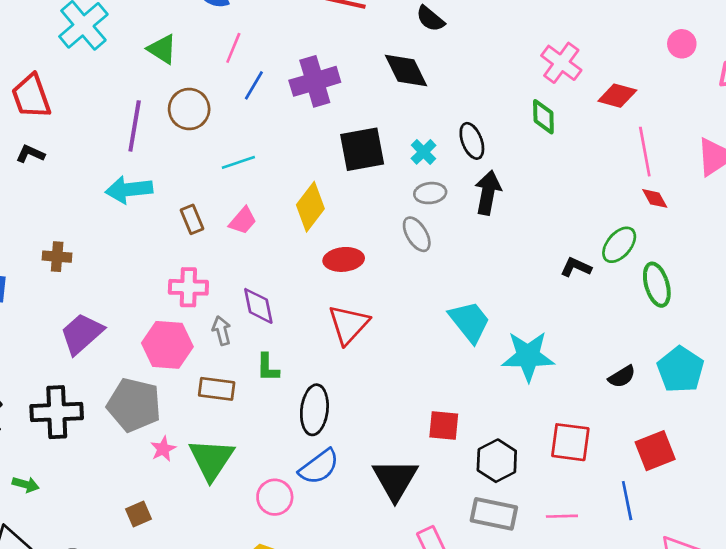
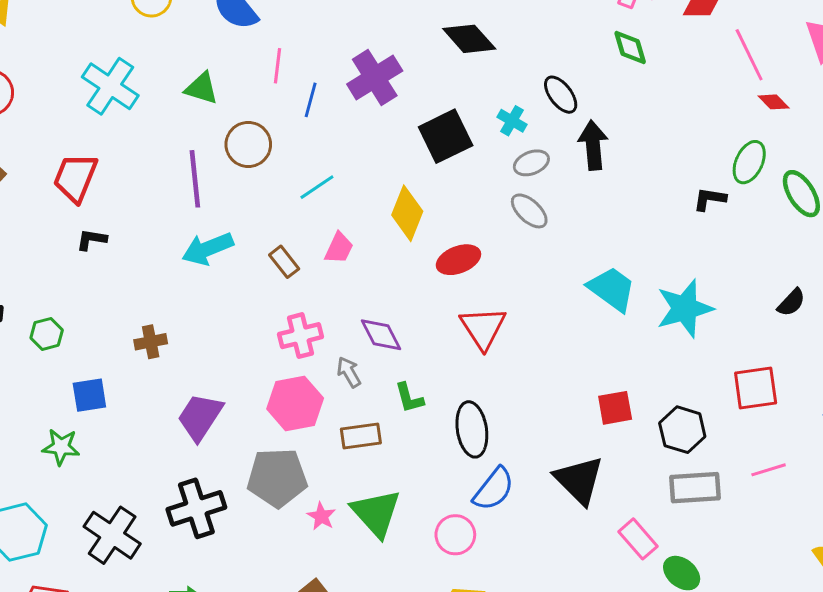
red trapezoid: (31, 96) -> (75, 178), turned 57

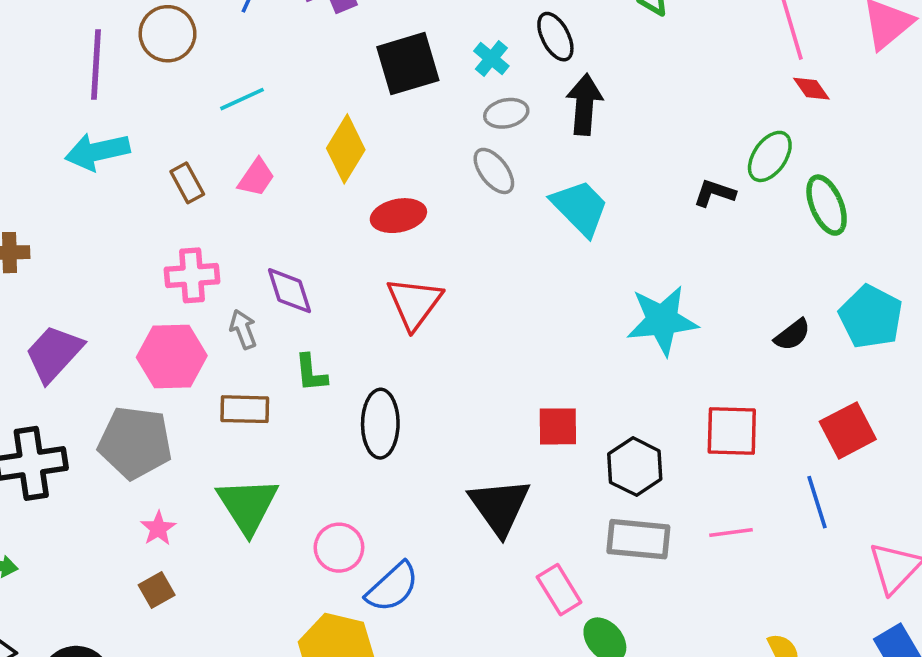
cyan trapezoid: (612, 289) -> (580, 208), moved
blue semicircle: (494, 489) -> (392, 587), moved
pink star: (321, 516) -> (158, 528), moved

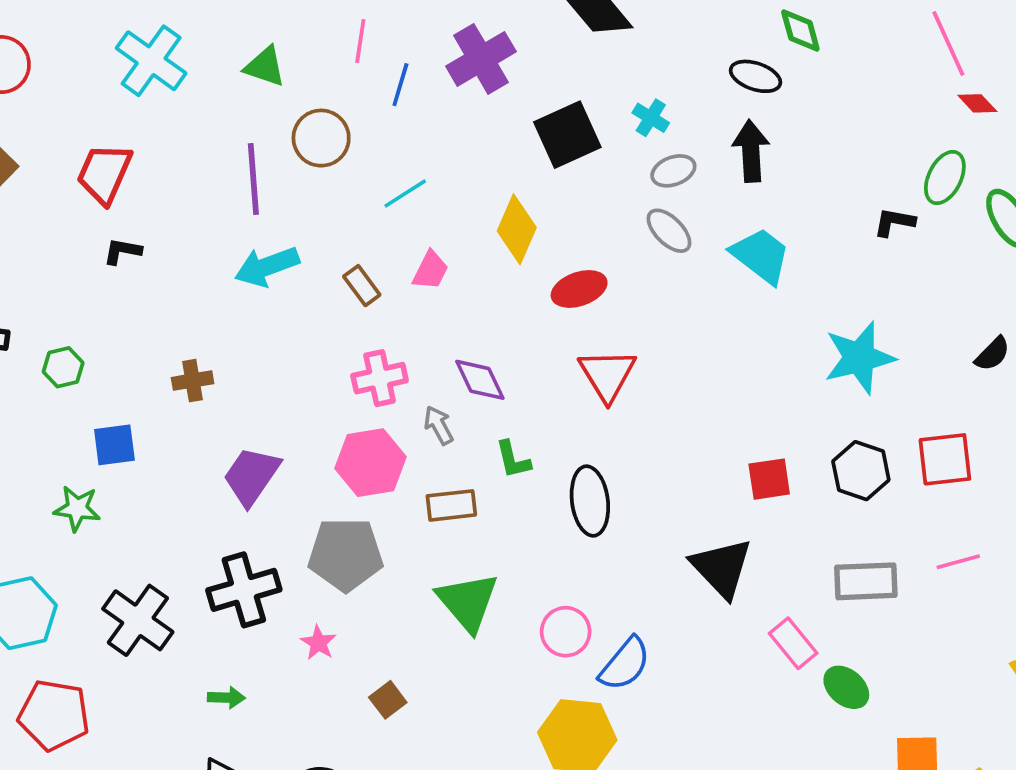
black ellipse: (555, 37) -> (756, 76), moved, turned -36
black hexagon: (635, 467) -> (861, 471), moved
pink star: (158, 528) -> (318, 643), moved

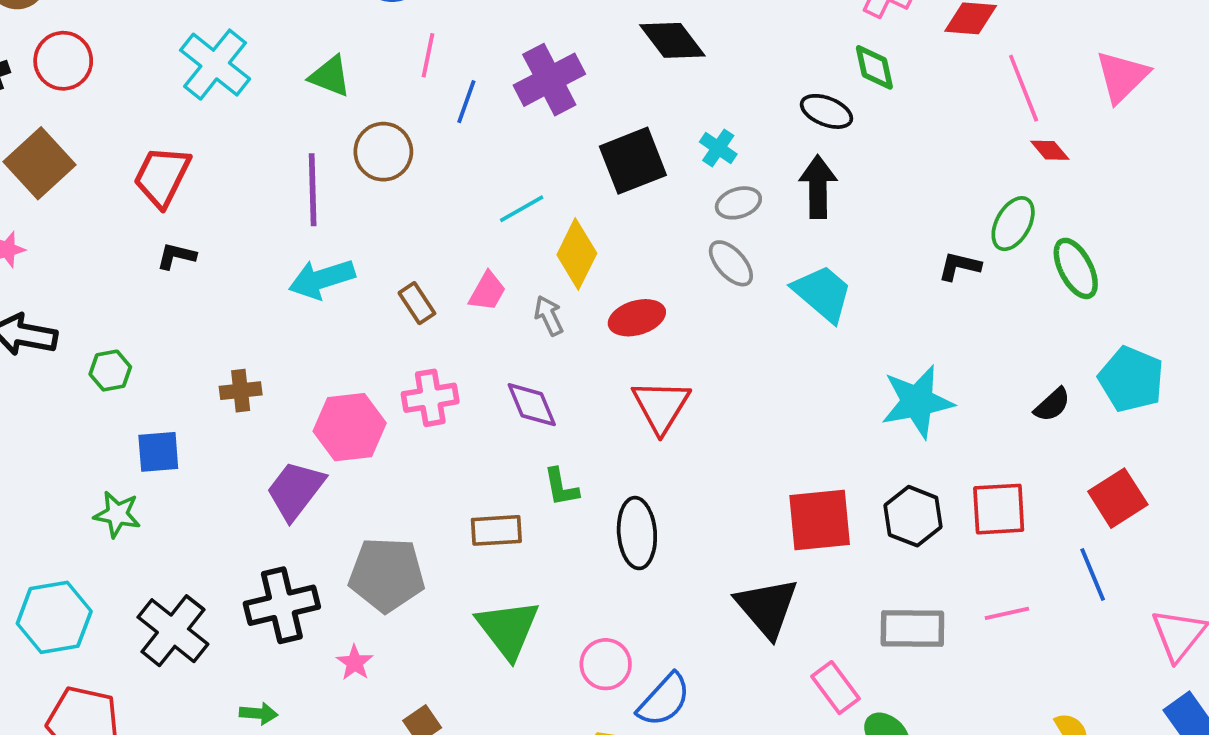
cyan line: (405, 194) -> (522, 209), moved
gray arrow: (439, 425) -> (549, 316), moved
pink hexagon: (370, 463) -> (350, 427), moved
red square: (769, 479) -> (820, 520), size x1.5

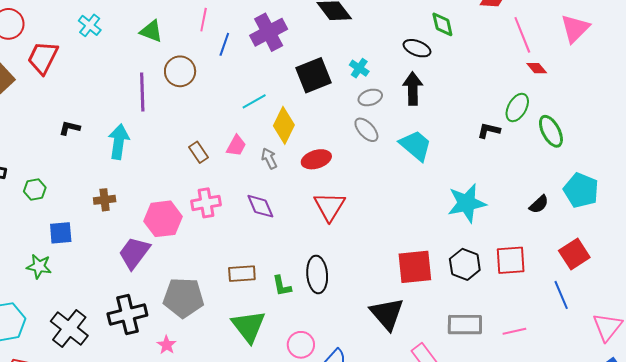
cyan cross: (215, 65) -> (90, 25), size x0.6
red trapezoid: (162, 176) -> (43, 58), moved
cyan arrow: (322, 279) -> (119, 142), moved, turned 116
green L-shape: (561, 487) -> (282, 286), moved
pink line: (1007, 613) -> (514, 331), moved

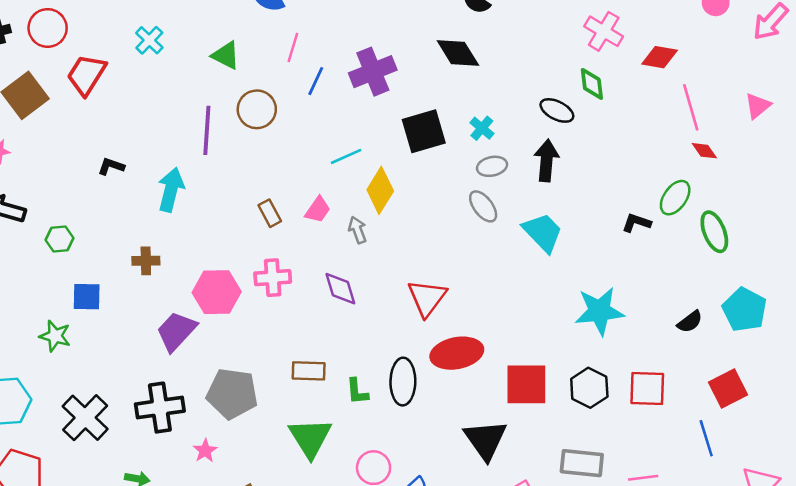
pink triangle: (575, 28) -> (758, 106), size x0.7
red ellipse: (316, 159) -> (457, 353), moved, size x1.4

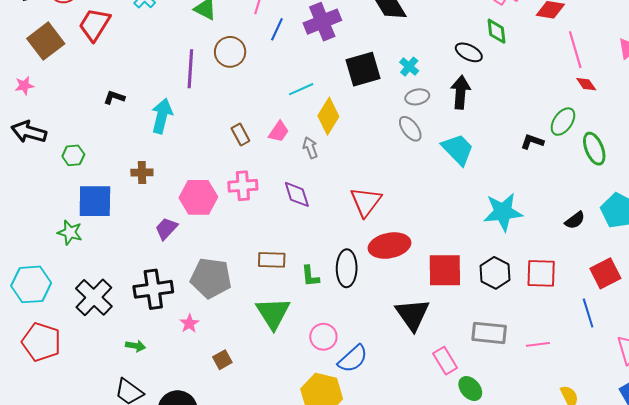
blue square: (87, 297) -> (95, 201), size x1.5
purple trapezoid: (176, 331) -> (166, 228), size x0.7

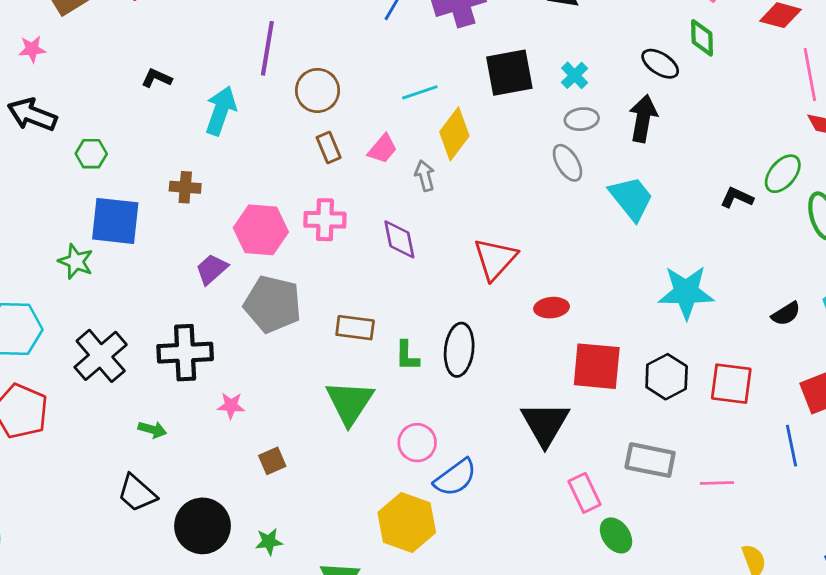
brown circle: (230, 52) -> (317, 90), moved
red ellipse: (389, 246) -> (552, 308), moved, size x0.6
gray pentagon: (211, 278) -> (273, 304), moved
pink star: (189, 323) -> (231, 406), turned 30

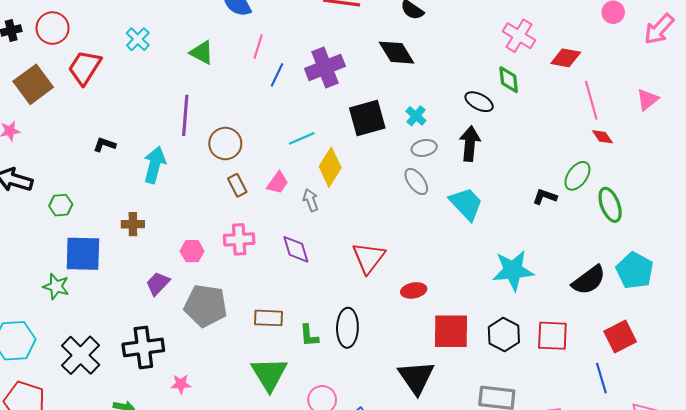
pink hexagon: (261, 230) -> (192, 251), size x0.6
black semicircle: (786, 314) -> (589, 280), size x1.6

